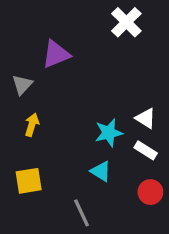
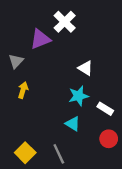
white cross: (126, 22) -> (65, 22), moved
white triangle: (146, 118) -> (85, 68), moved
yellow square: (29, 181) -> (25, 153), moved, turned -36

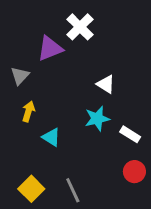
cyan triangle: (73, 124) -> (51, 137), moved

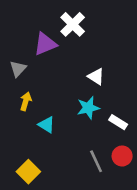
gray line: (73, 190) -> (96, 161), moved

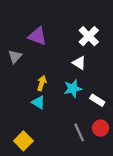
white cross: (73, 24) -> (89, 36), moved
purple triangle: (45, 44) -> (37, 36), turned 42
yellow arrow: (26, 101) -> (42, 83), moved

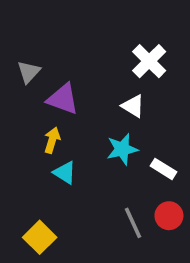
purple triangle: (37, 36) -> (63, 99), moved
gray triangle: (15, 56) -> (29, 72), moved
yellow arrow: (42, 83) -> (52, 140), moved

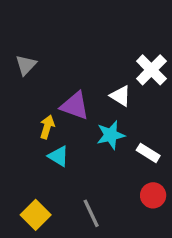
white cross: (149, 61) -> (151, 70), moved
purple triangle: (63, 99) -> (75, 106), moved
gray line: (133, 223) -> (91, 213), moved

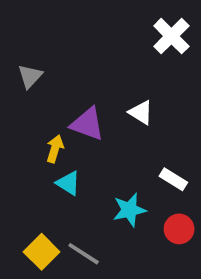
white cross: (151, 70) -> (171, 36), moved
cyan star: (111, 135) -> (129, 210), moved
gray line: (91, 213) -> (84, 254), moved, turned -32

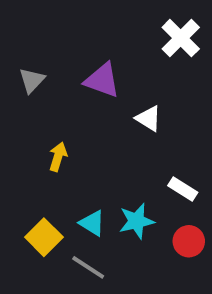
purple triangle: (87, 124) -> (102, 80), moved
cyan triangle: (68, 183) -> (92, 223), moved
yellow square: (42, 252) -> (44, 237), moved

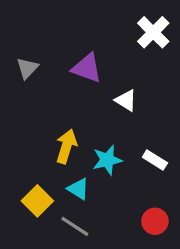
yellow arrow: (58, 157) -> (66, 146), moved, size x1.4
cyan star: (136, 221) -> (107, 160), moved
red circle: (189, 241) -> (155, 221), moved

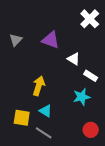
cyan star: (107, 160) -> (82, 97), moved
white rectangle: (155, 160) -> (91, 76), moved
yellow square: (37, 201) -> (22, 118), turned -36

